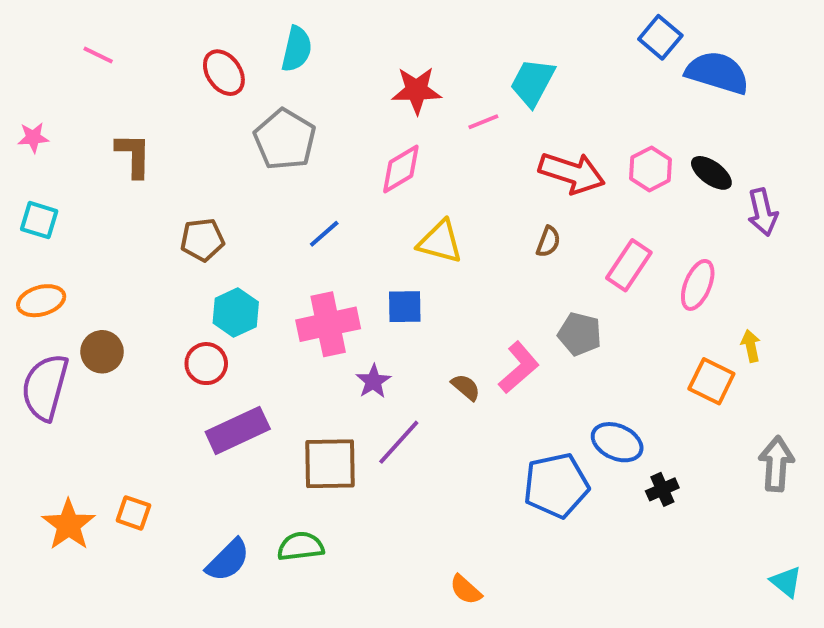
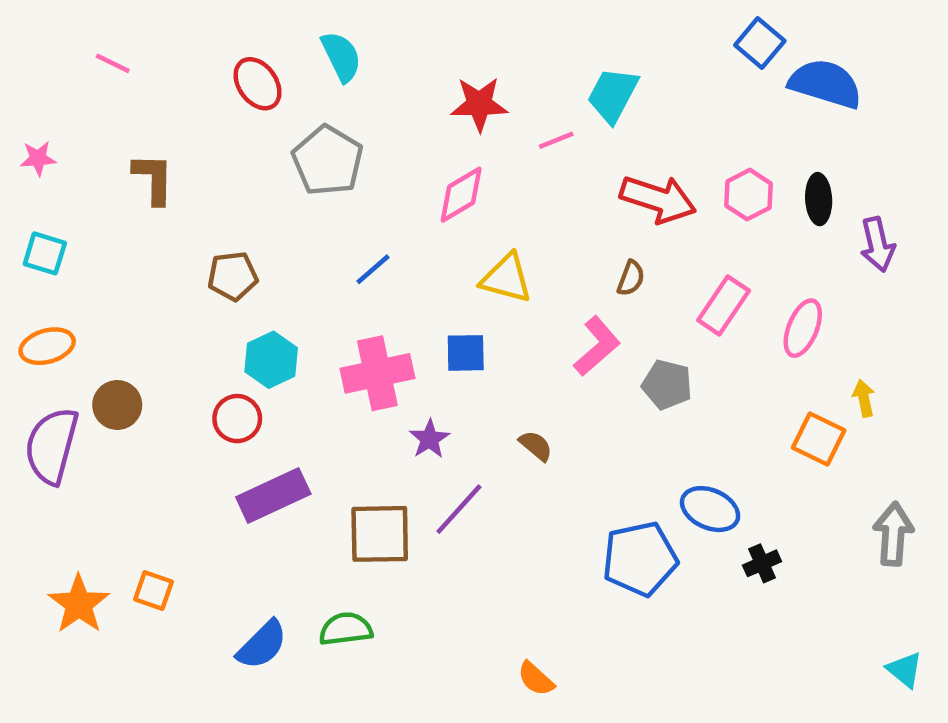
cyan semicircle: (297, 49) -> (341, 57), turned -39
black ellipse: (711, 173) -> (819, 199), turned 51
pink L-shape: (519, 368) -> (597, 346), moved

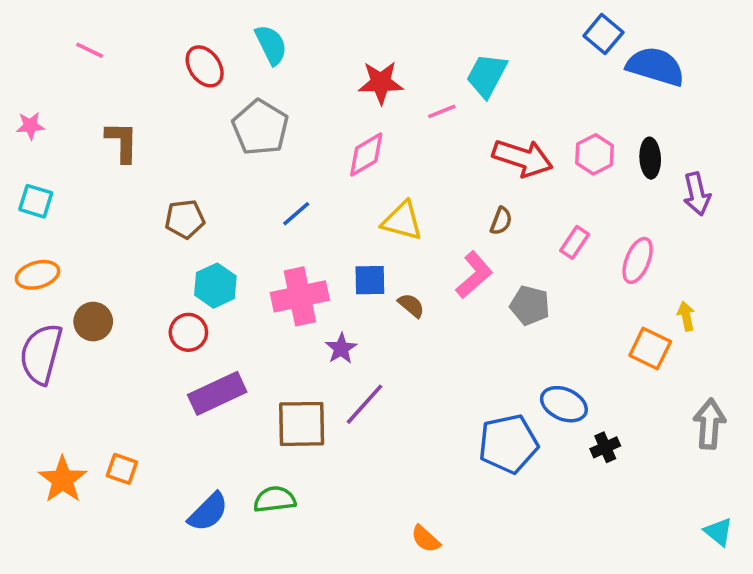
pink rectangle: (724, 305) -> (575, 242), size x0.7
brown semicircle: (536, 446) -> (411, 305), moved

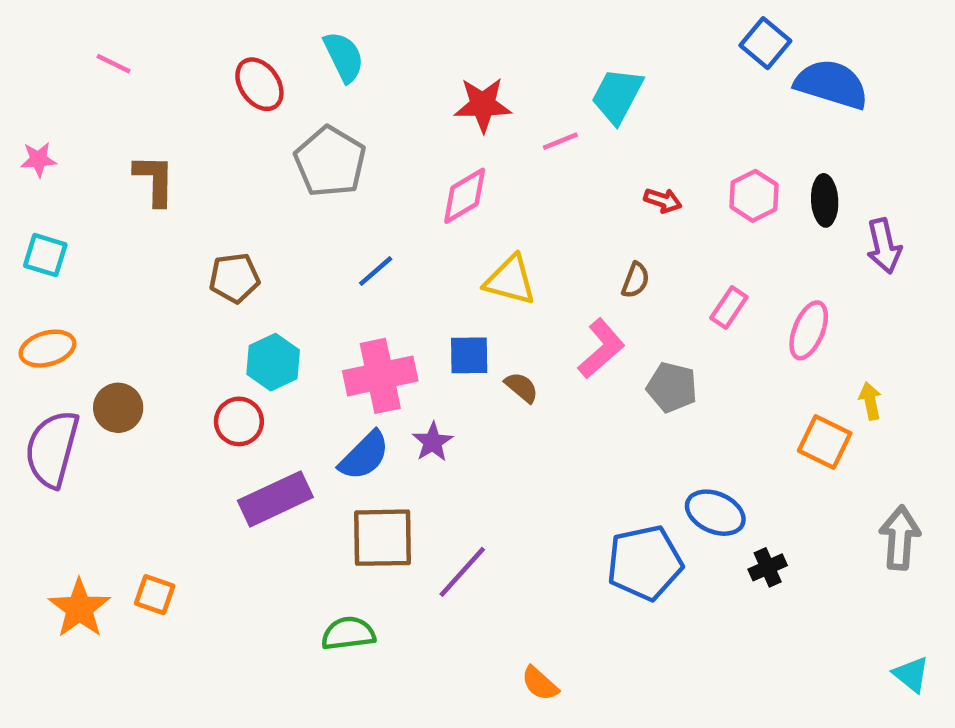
red arrow: (523, 158) -> (663, 200), size x0.5
purple line: (364, 404) -> (462, 572), moved
blue semicircle: (208, 512) -> (364, 456), moved

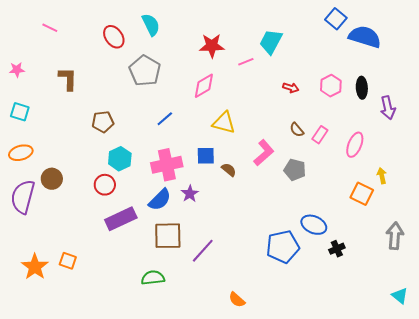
brown semicircle: (635, 280) -> (297, 130), moved, turned 119

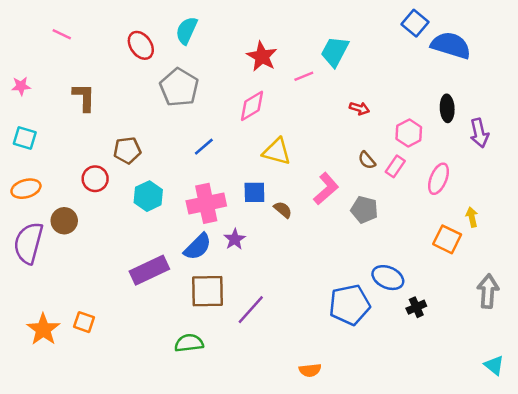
cyan semicircle: (151, 25) -> (187, 31), turned -130
red star: (212, 46) -> (262, 56), turned 30
pink hexagon: (331, 86) -> (409, 133), moved
red circle: (105, 185) -> (95, 179), moved
orange semicircle: (237, 300) -> (310, 370), moved, turned -48

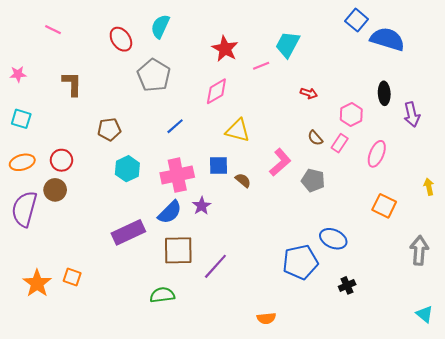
red circle: (95, 179) -> (61, 160), moved
yellow arrow: (472, 217) -> (429, 187), moved
black cross: (416, 307) -> (347, 285), moved

